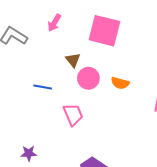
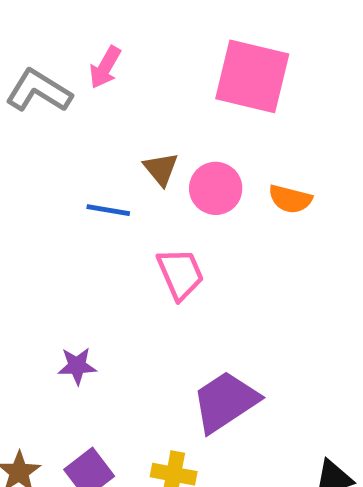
pink arrow: (54, 23) -> (105, 67), moved
brown triangle: (73, 60) -> (161, 169), moved

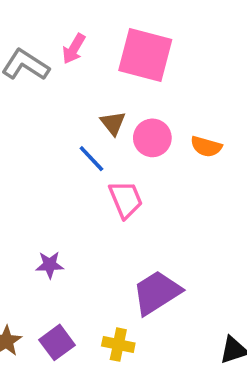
pink square: (252, 76) -> (145, 55), moved
blue line: (108, 210) -> (91, 159), moved, turned 36

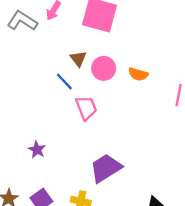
purple star: (50, 265) -> (37, 150), turned 30

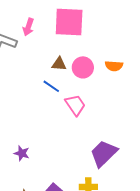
brown triangle: (78, 59) -> (59, 64), turned -35
purple star: (37, 150) -> (22, 153), moved

